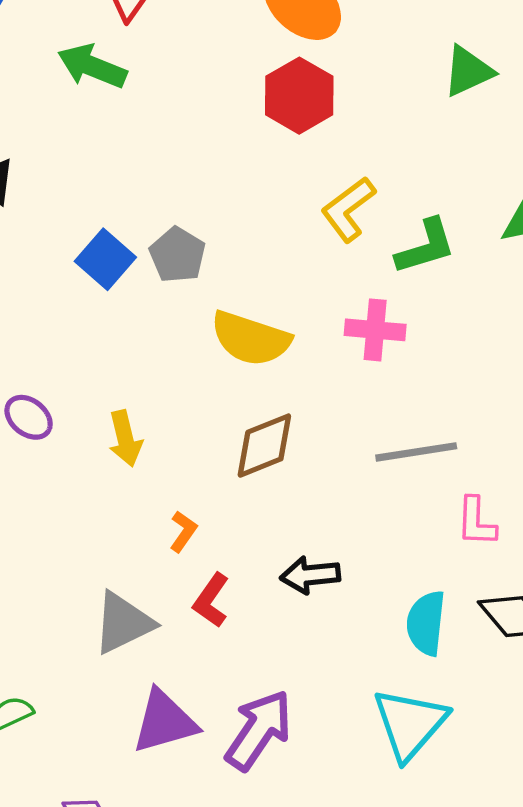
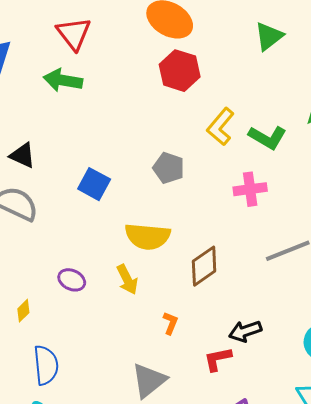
green L-shape: (426, 247) -> (267, 137), turned 60
gray pentagon: (177, 255) -> (169, 168), moved
yellow semicircle: (251, 339) -> (148, 236), moved
red L-shape: (211, 600) -> (218, 359), moved, turned 56

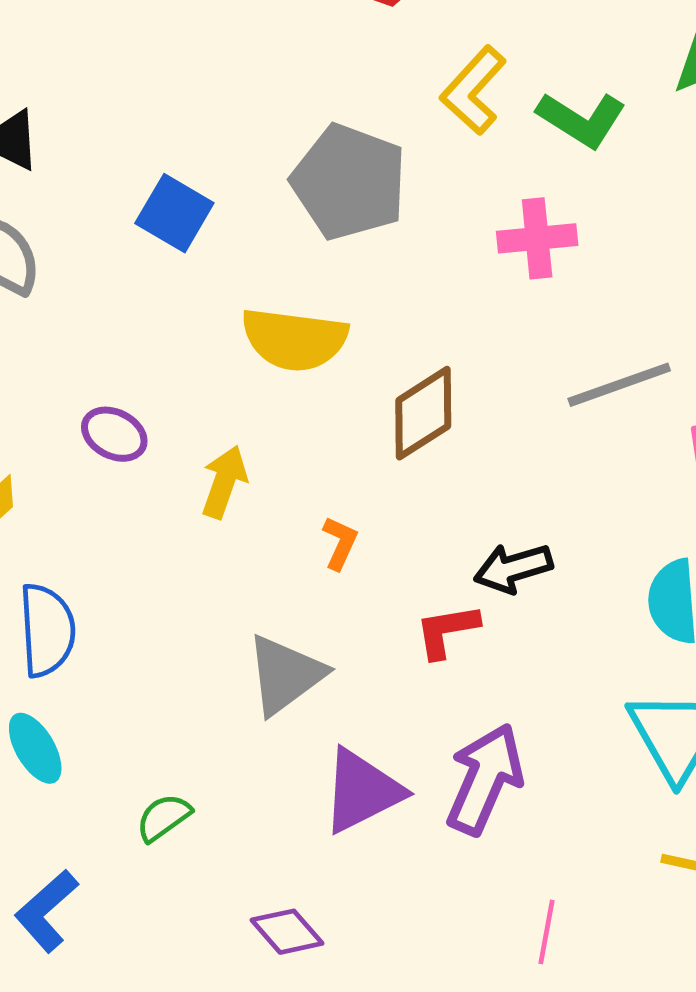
gray pentagon: (169, 168) -> (349, 182), size x1.6
yellow arrow: (127, 279) -> (224, 482), moved, turned -136

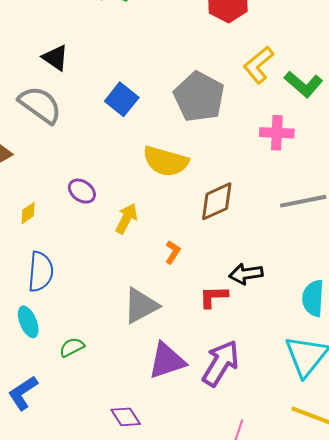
green semicircle: (164, 818) -> (72, 347), moved

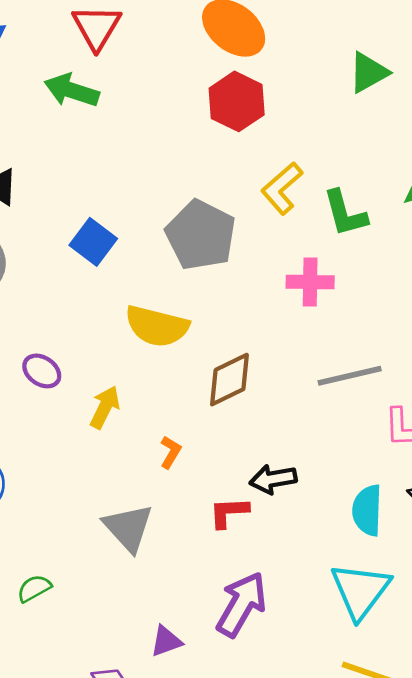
green L-shape: (303, 84) -> (345, 213), turned 36
gray triangle: (141, 306) -> (128, 528), turned -42
purple triangle: (167, 361) -> (166, 641), moved, size x0.6

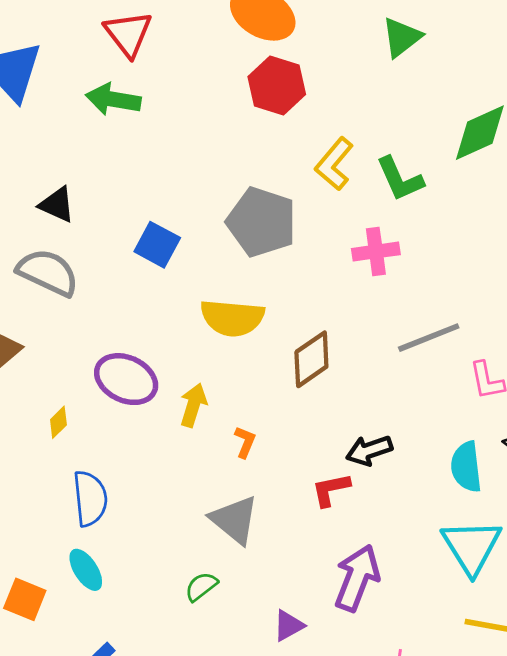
purple ellipse: (42, 371) -> (126, 379), size x1.6
orange L-shape: (170, 452) -> (245, 442), moved
green semicircle: (34, 588) -> (201, 587), moved

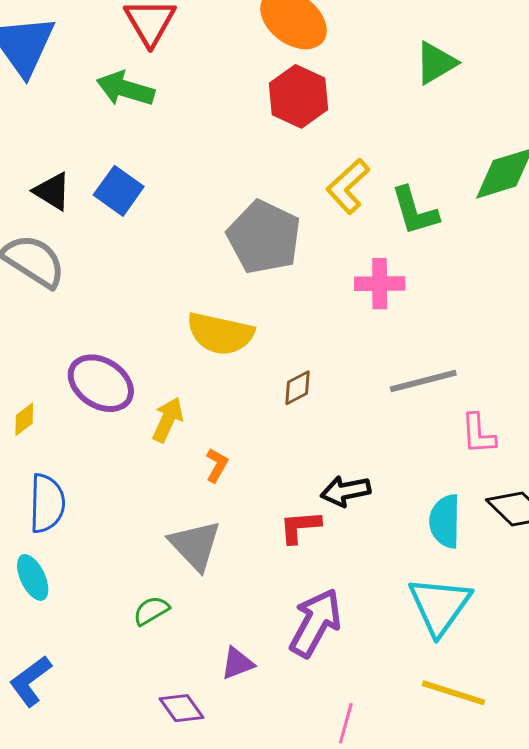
blue square: (157, 245) -> (119, 191), moved
brown diamond: (311, 359) -> (298, 388), size x0.6

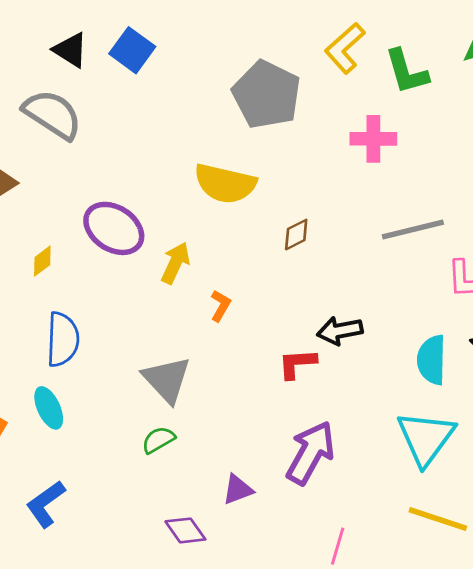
gray triangle: (195, 545) -> (167, 380), moved

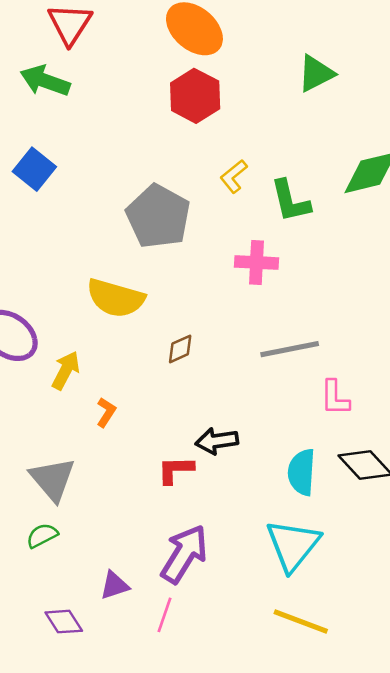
yellow L-shape: (345, 48) -> (234, 176), size x0.7
pink line: (338, 546) -> (165, 615), moved

